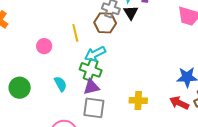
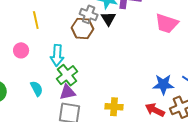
yellow line: (75, 33) -> (36, 20), moved
cyan arrow: (95, 54) -> (57, 55), moved, turned -60
green cross: (91, 70) -> (67, 75), turned 30

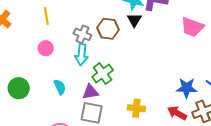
gray cross: (89, 14) -> (82, 34), moved
yellow line: (36, 20) -> (46, 16), moved
green cross: (67, 75) -> (103, 74), moved

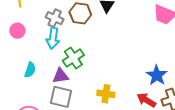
cyan semicircle: (60, 87) -> (30, 70), turned 42
blue star: (187, 88) -> (157, 75), turned 30

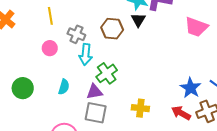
gray cross: (55, 18) -> (76, 34), moved

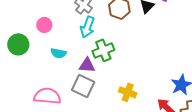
pink circle: (50, 48) -> (44, 25), moved
cyan semicircle: (64, 87) -> (58, 53), turned 70

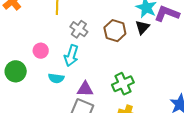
cyan arrow: (87, 27) -> (71, 56), moved
green cross: (103, 50) -> (123, 84), moved

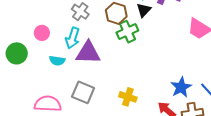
green cross: (123, 84) -> (127, 32), moved
purple triangle: (85, 89) -> (88, 53), moved, size x1.5

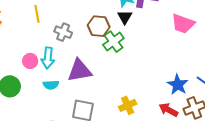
cyan arrow: (73, 38) -> (48, 58), moved
yellow cross: (128, 97) -> (128, 105), turned -30

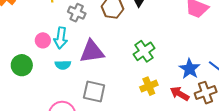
green cross: (113, 42) -> (144, 51), moved
yellow cross: (128, 105) -> (149, 86), moved

